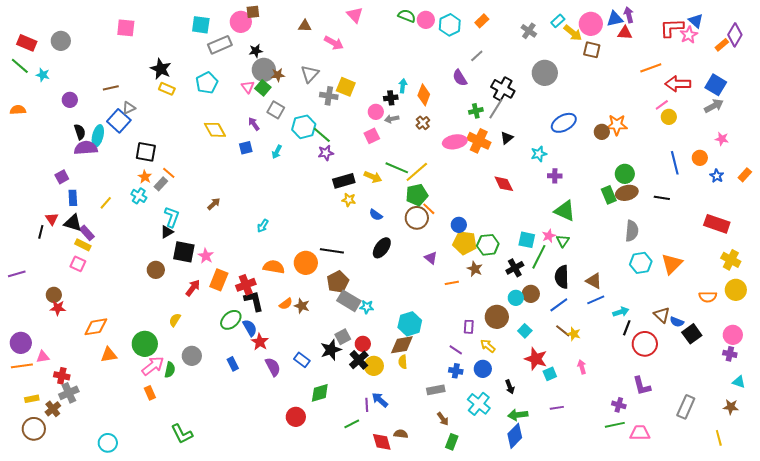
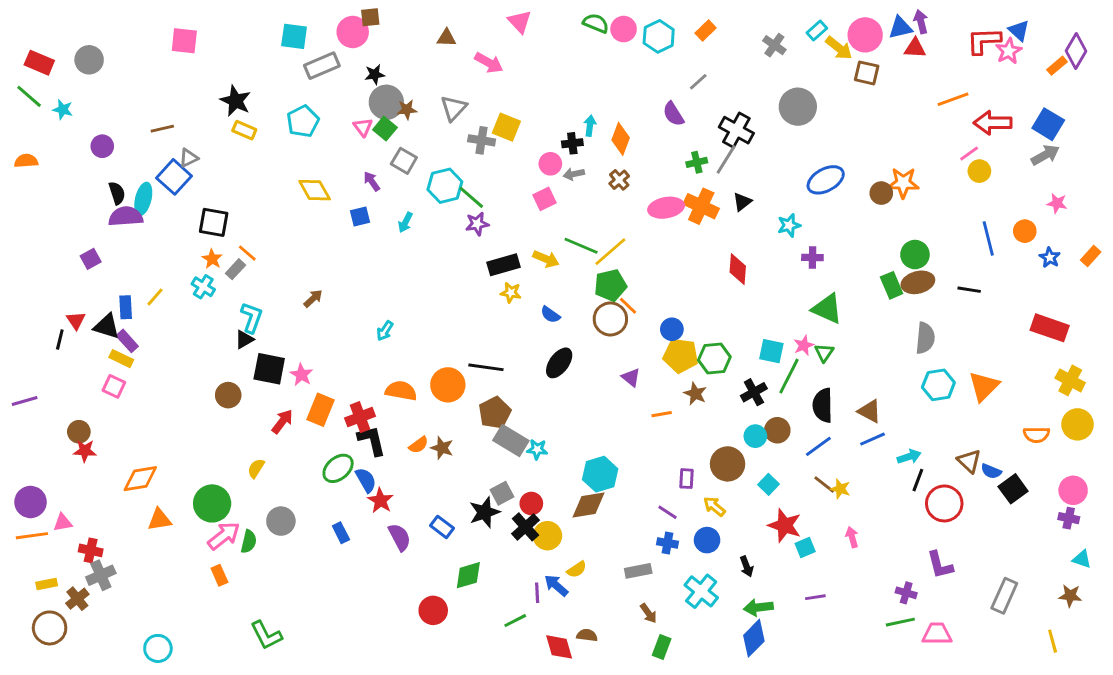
red diamond: (504, 184) -> (738, 269), turned 30
blue rectangle: (73, 198) -> (126, 307), moved
yellow semicircle: (403, 362) -> (577, 569), moved, turned -120

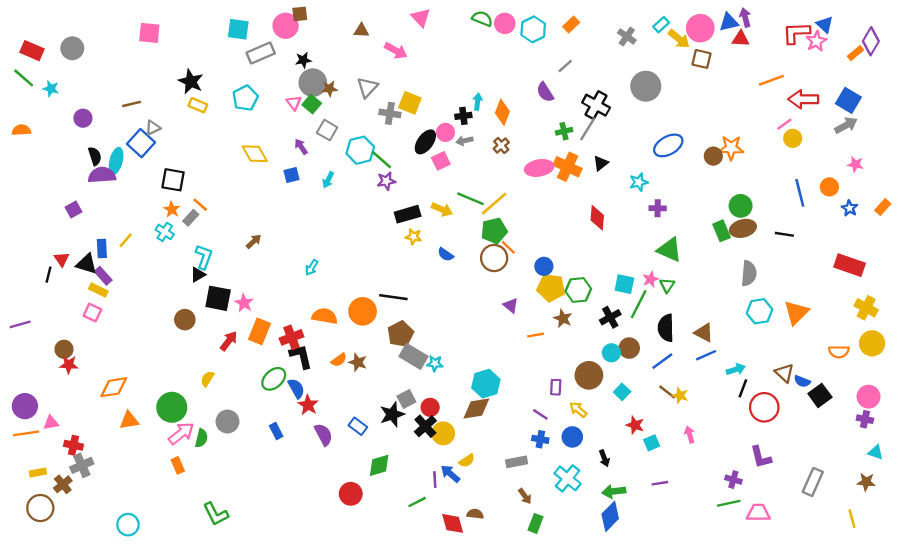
black ellipse: (559, 363) -> (425, 142), moved
red star: (785, 525) -> (635, 425), size x0.7

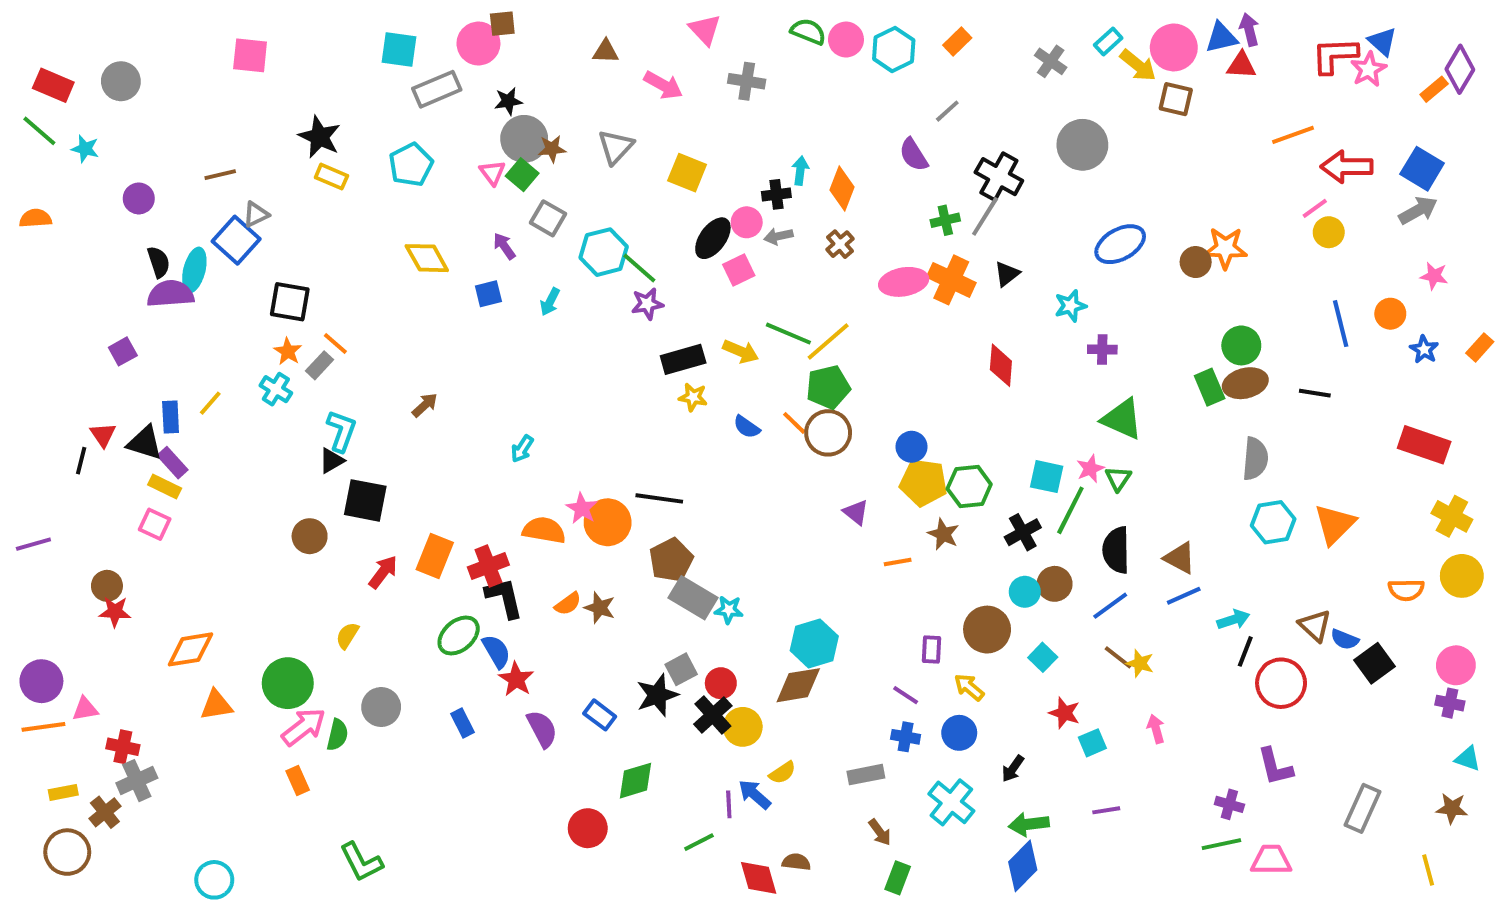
gray cross: (390, 113) -> (747, 81), moved
orange line: (508, 247) -> (794, 423), moved
pink star: (244, 303) -> (582, 508), moved
black arrow: (604, 458) -> (1013, 769), turned 56

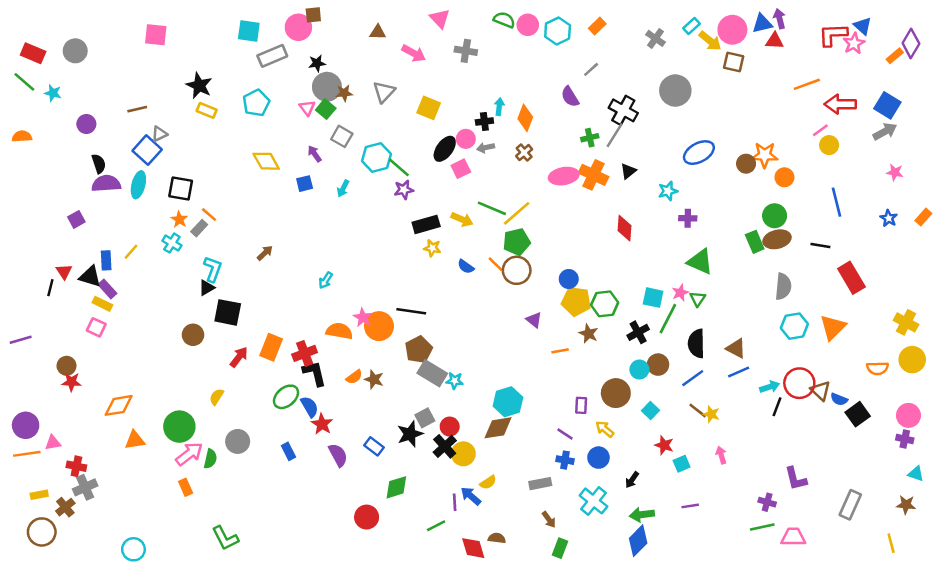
cyan ellipse: (194, 270) -> (138, 185), moved
orange circle: (1390, 314) -> (784, 177), moved
red rectangle: (1424, 445) -> (851, 278), moved, turned 40
red circle: (1281, 683) -> (799, 383), moved

